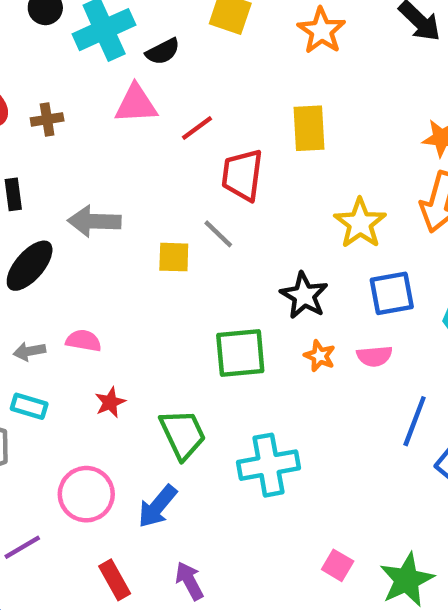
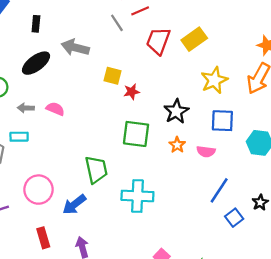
yellow rectangle: (309, 128) -> (194, 39), moved, turned 45
gray line: (218, 234) -> (117, 23), moved
red star: (110, 402) -> (132, 92), moved
cyan rectangle: (29, 406) -> (19, 137), turned -30

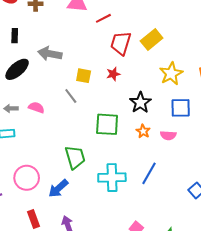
gray line: (117, 23) -> (71, 96), moved
red star: (132, 92) -> (113, 74), moved
blue line: (219, 190) -> (149, 173), moved

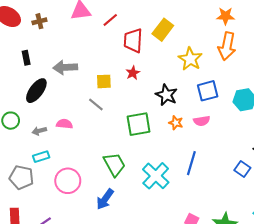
pink circle: (27, 178) -> (68, 181), moved
cyan cross: (112, 178) -> (156, 176), turned -32

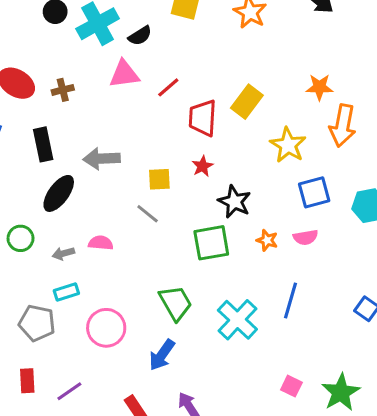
orange star: (226, 16) -> (319, 87), moved
black rectangle: (26, 58) -> (43, 144), size x1.5
black star: (166, 95) -> (235, 202), moved

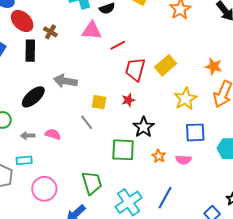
brown cross: (63, 90) -> (50, 32), turned 32
black rectangle: (43, 144) -> (30, 51), moved

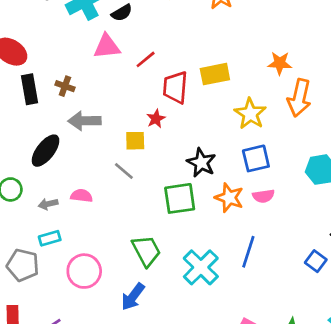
brown cross: (50, 32) -> (65, 86), moved
yellow rectangle: (166, 65) -> (215, 74), turned 40
red star: (128, 100) -> (156, 119), moved
blue square: (195, 132) -> (256, 158), moved
orange star: (159, 156) -> (229, 198), size x1.5

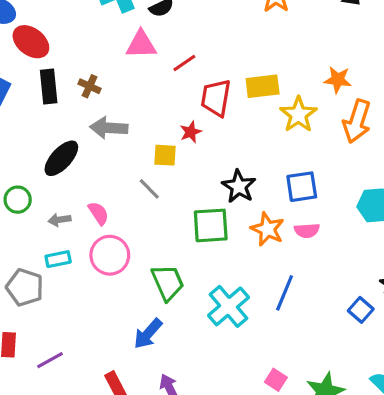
yellow star: (250, 114) -> (298, 114), moved
pink semicircle: (82, 196) -> (98, 213), turned 45
pink circle: (84, 271) -> (110, 255), moved

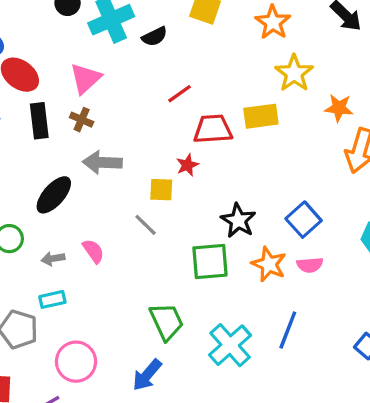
pink triangle: (141, 45) -> (85, 79), moved, turned -40
red trapezoid: (216, 98) -> (213, 129), turned 78
yellow star: (298, 114) -> (294, 73), moved
blue square: (302, 187) -> (304, 220), turned -32
pink circle: (110, 255) -> (76, 362), moved

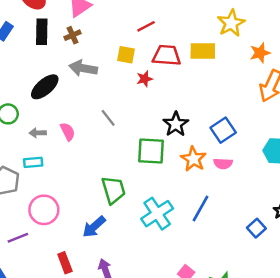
orange star: (339, 108) -> (260, 53), turned -30
brown cross: (82, 120) -> (73, 35), turned 35
yellow square: (161, 190) -> (126, 55), moved

